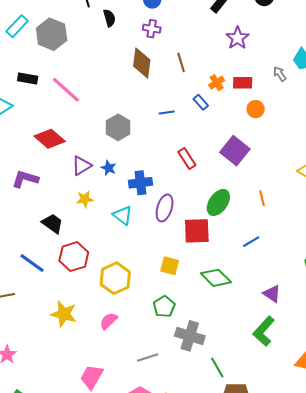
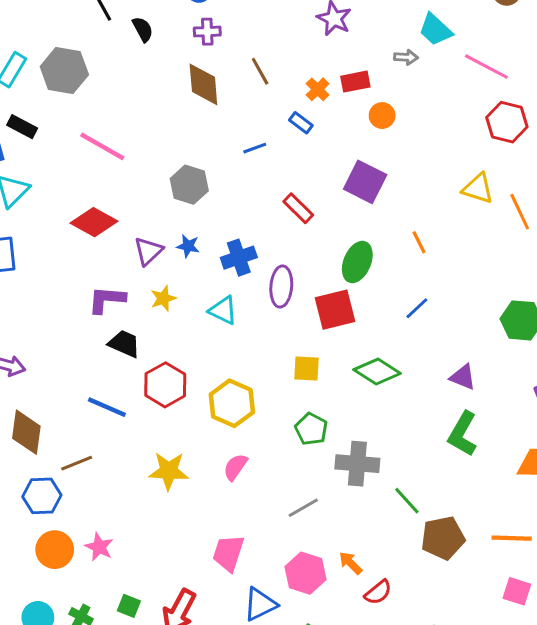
gray arrow: (280, 74) -> (406, 57), turned 140
black rectangle: (28, 78) -> (22, 127), moved, turned 30
purple L-shape: (25, 179) -> (107, 300), moved

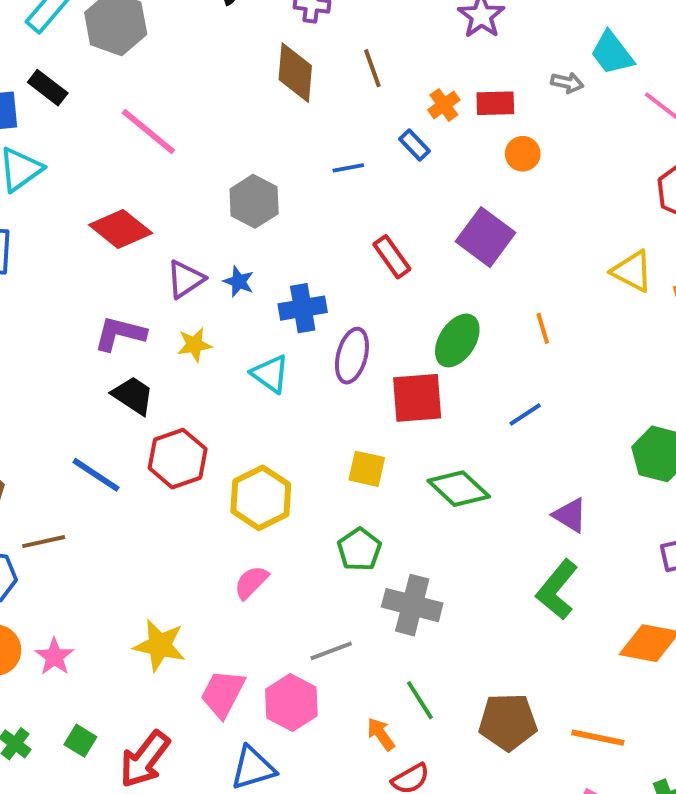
yellow star: (169, 471) -> (160, 645), moved
green line: (407, 501) -> (420, 700), moved
pink hexagon: (306, 573) -> (291, 703), moved

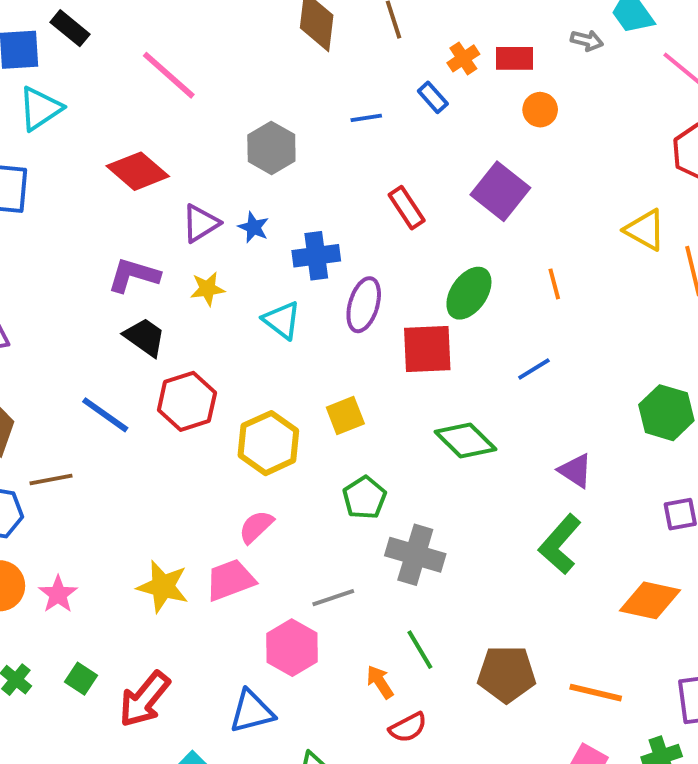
yellow square: (367, 469) -> (345, 416), moved, turned -36
pink trapezoid: (223, 694) -> (230, 580), moved, turned 40

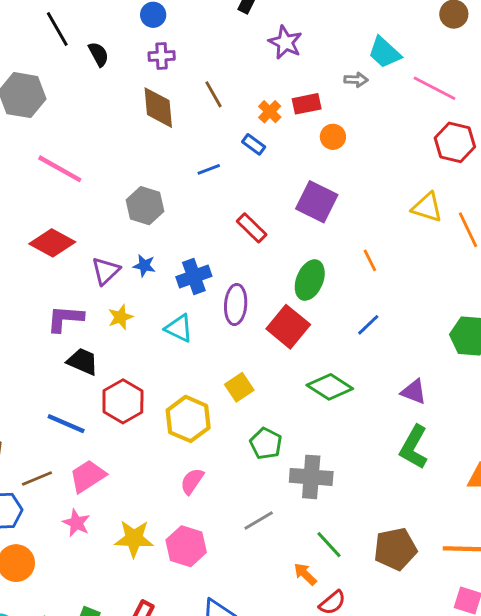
red square: (427, 349) -> (288, 327), turned -36
pink trapezoid: (230, 580) -> (88, 476), moved
pink star: (58, 594) -> (76, 523), moved
pink hexagon: (292, 648) -> (186, 546), moved

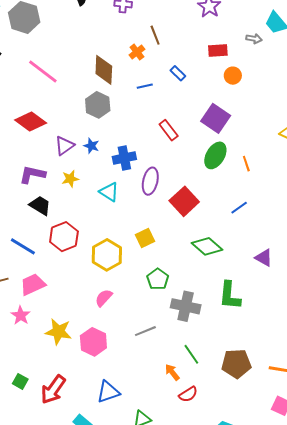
brown diamond: (158, 108) -> (104, 70), moved
orange cross: (270, 112) -> (137, 52), moved
green ellipse: (310, 280) -> (215, 155), moved
green L-shape: (414, 447) -> (230, 296), moved, turned -32

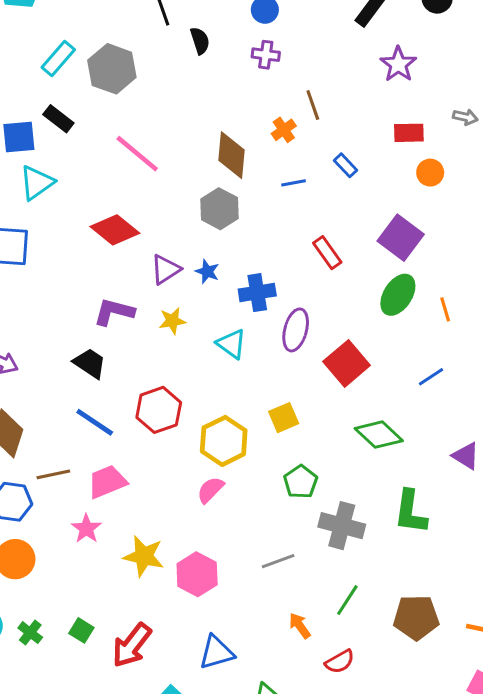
black trapezoid: (40, 206) -> (90, 363), moved
pink semicircle: (104, 298) -> (210, 490), moved
green line: (191, 354) -> (347, 600), turned 65
orange arrow: (172, 372) -> (300, 626), moved

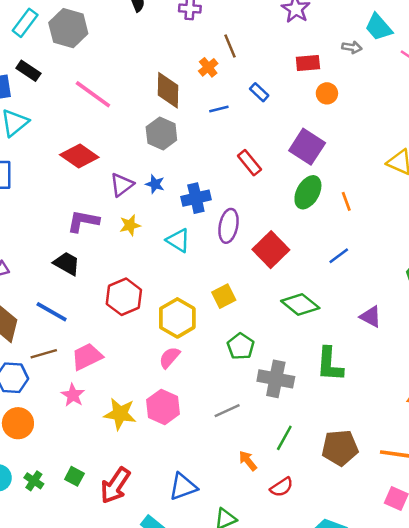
blue line: (95, 422) -> (52, 312), moved
pink hexagon: (197, 574) -> (163, 407), moved

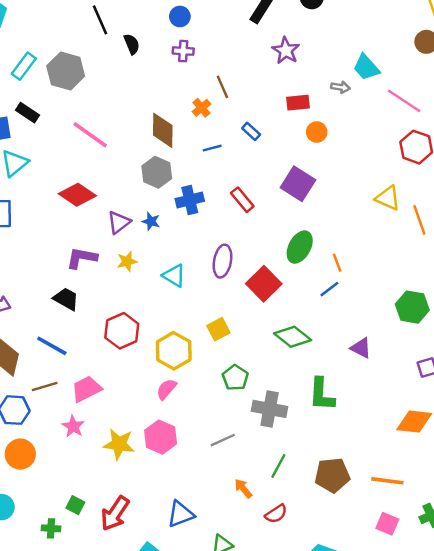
green ellipse: (308, 192) -> (300, 247), moved
blue cross: (196, 198) -> (190, 200), moved
orange line: (346, 201) -> (337, 263), moved
green cross: (34, 481) -> (51, 528), moved, turned -30

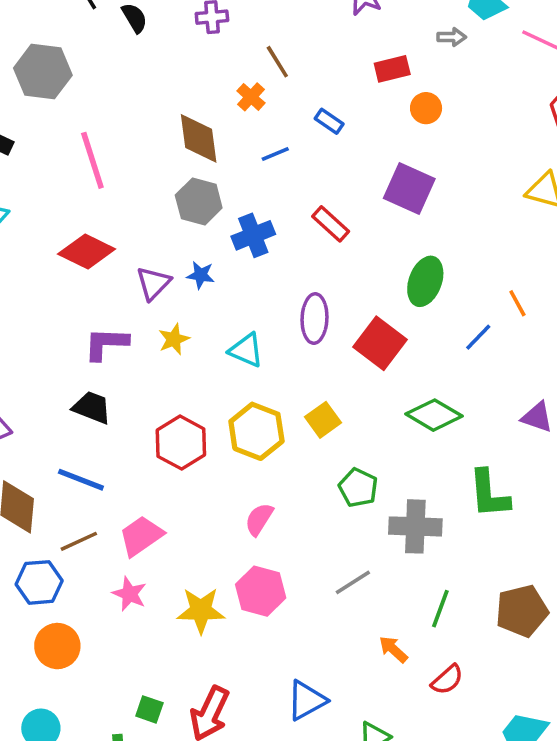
pink line: (90, 135) -> (92, 160), turned 45
orange line: (337, 263) -> (517, 303), moved
yellow hexagon: (174, 351) -> (256, 431), moved

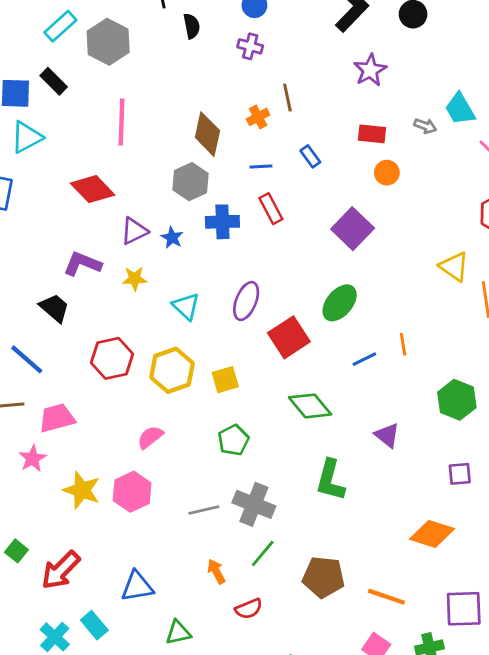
red rectangle: (331, 224) -> (271, 209), moved
gray cross: (415, 526) -> (254, 504), moved

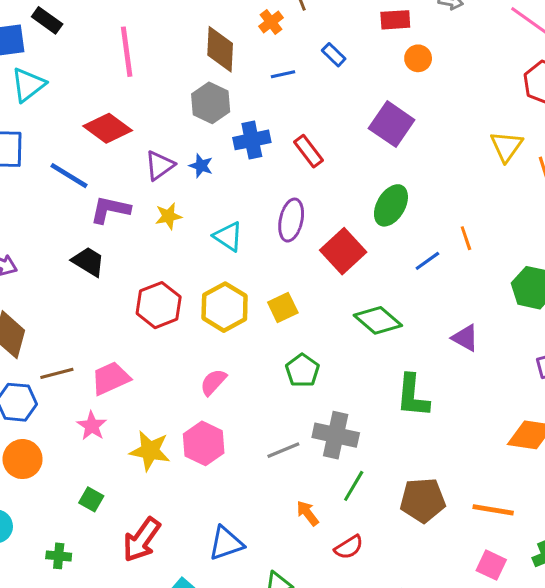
red rectangle: (271, 209) -> (308, 151), moved
yellow triangle: (454, 267) -> (506, 146), turned 40
blue line: (27, 359) -> (69, 176), moved
green square: (16, 551) -> (91, 499), moved

